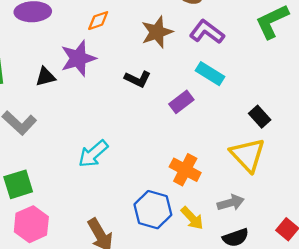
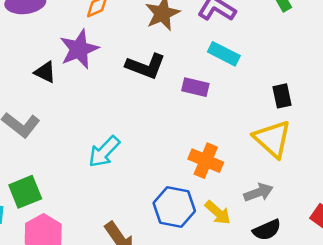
black triangle: (45, 77) -> (45, 72), turned 45
black L-shape: (138, 79) -> (146, 66), size x1.4
purple rectangle: (181, 102) -> (195, 87), turned 55
black rectangle: (260, 117) -> (282, 96), turned 35

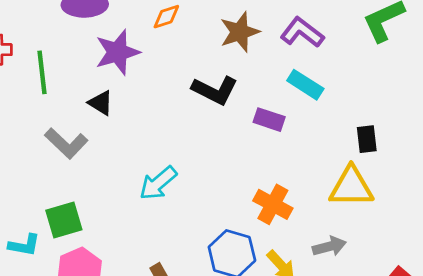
purple star: (79, 49) -> (117, 52), moved
black triangle: (45, 72) -> (101, 103), moved
yellow triangle: (272, 139) -> (351, 187), turned -48

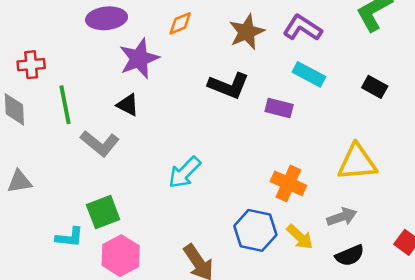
green line: (42, 72) -> (65, 105), moved
black rectangle: (367, 139) -> (375, 87), moved, turned -50

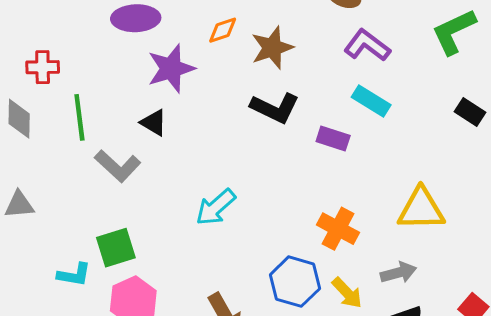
brown star: (247, 32) -> (272, 48), moved
black rectangle: (375, 87) -> (470, 112), moved

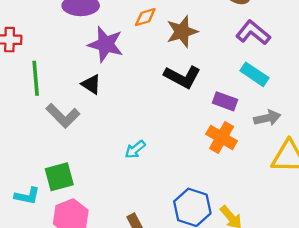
purple star: (171, 69) -> (106, 44), turned 30
cyan arrow: (216, 207) -> (135, 149), size x0.7
orange cross: (338, 229) -> (222, 138), moved
gray arrow: (398, 273) -> (267, 118), moved

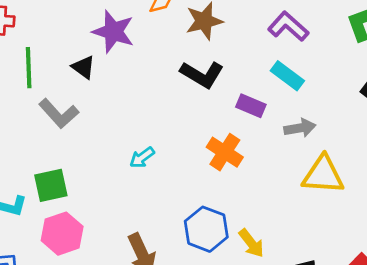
black triangle: (91, 84) -> (83, 67), moved
orange cross: (222, 138) -> (225, 152), moved

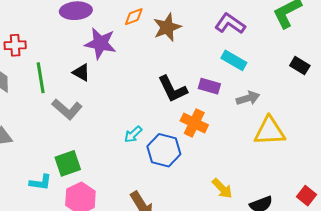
black L-shape: (202, 74) -> (173, 89), moved, turned 40
blue hexagon: (206, 229) -> (164, 150), moved

